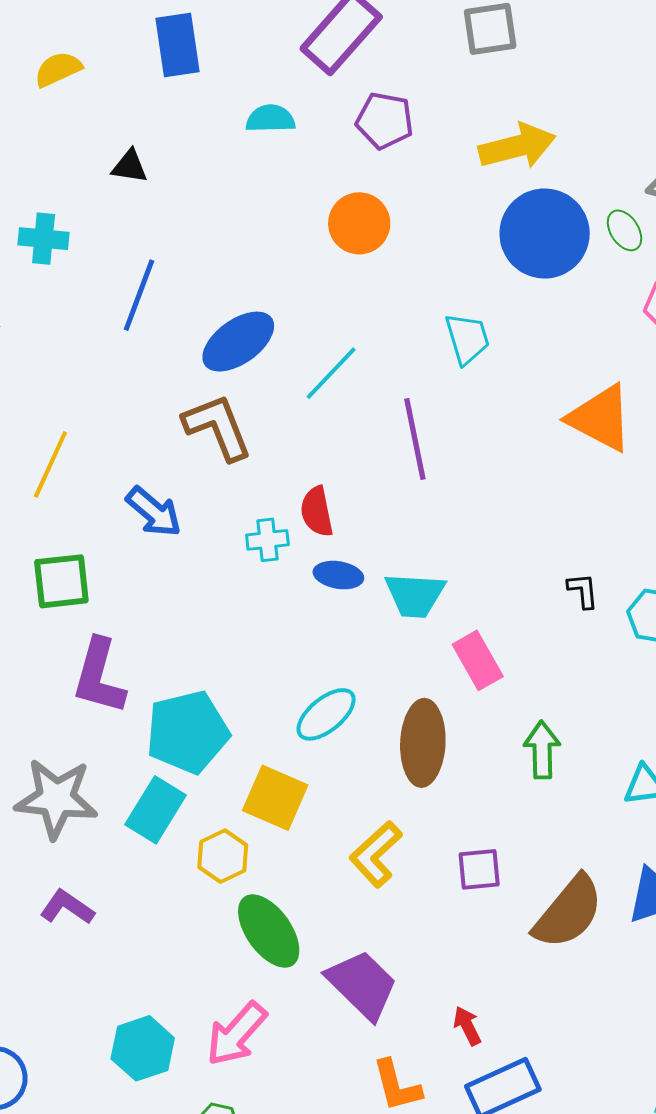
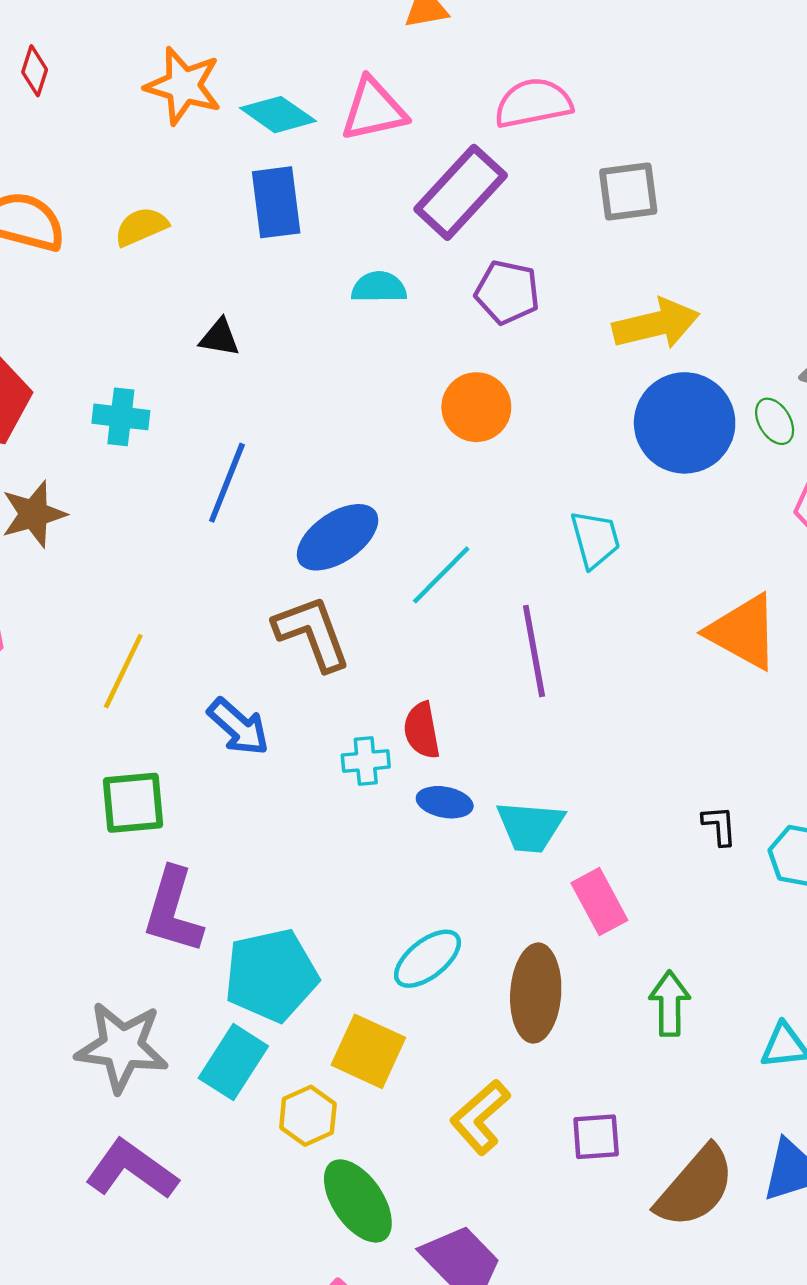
purple L-shape: (67, 907) -> (132, 1170), size x1.5

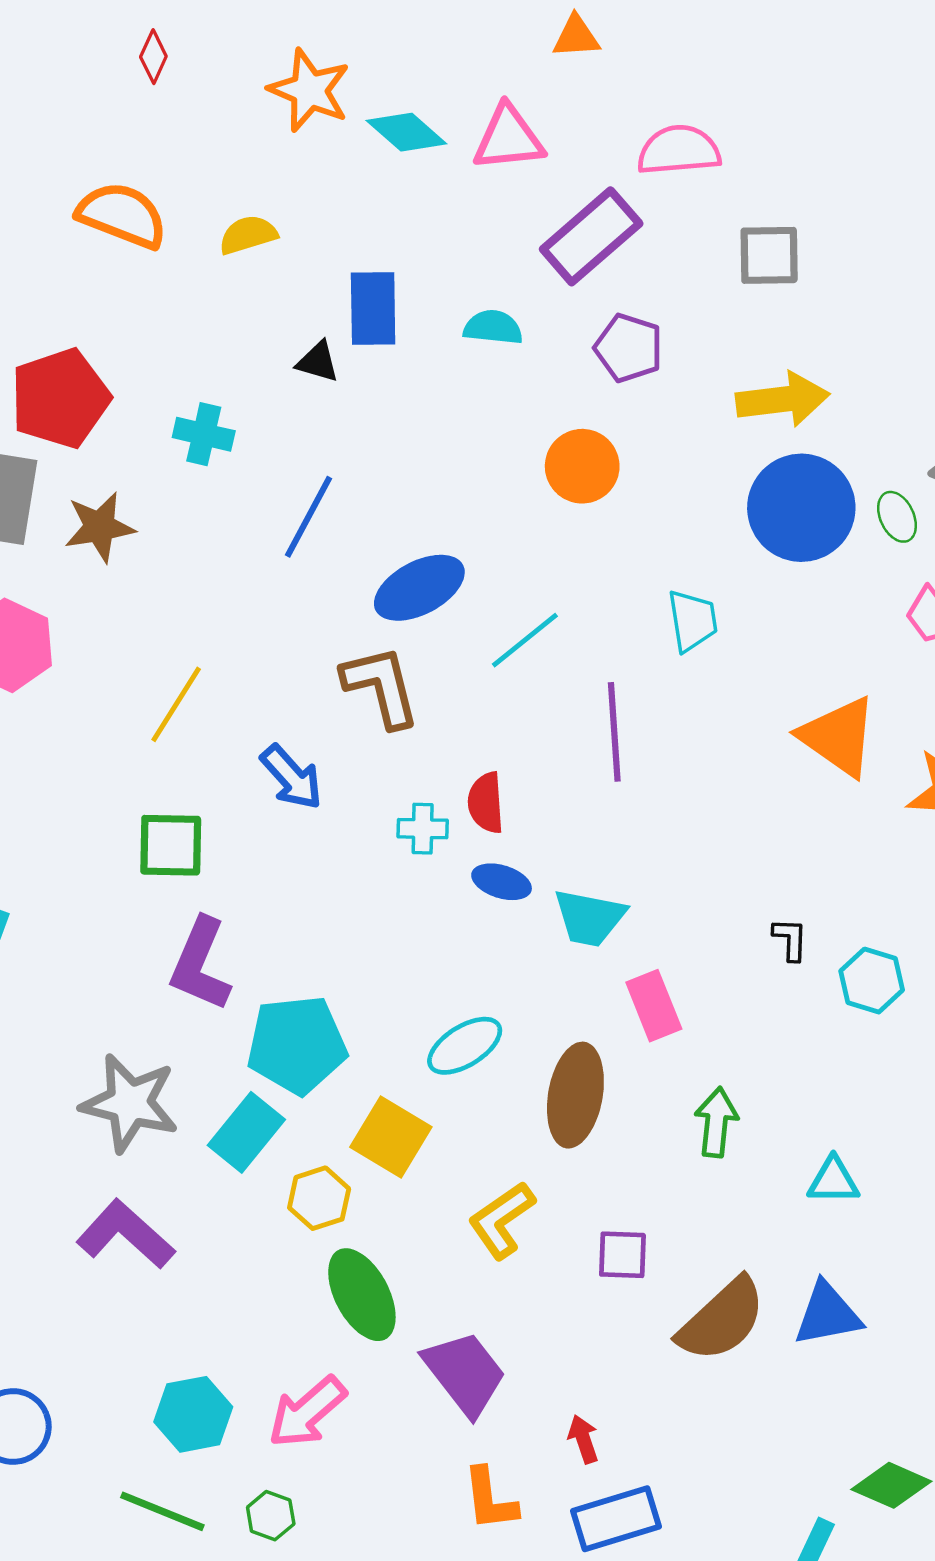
blue rectangle: (276, 202) -> (373, 309), moved

